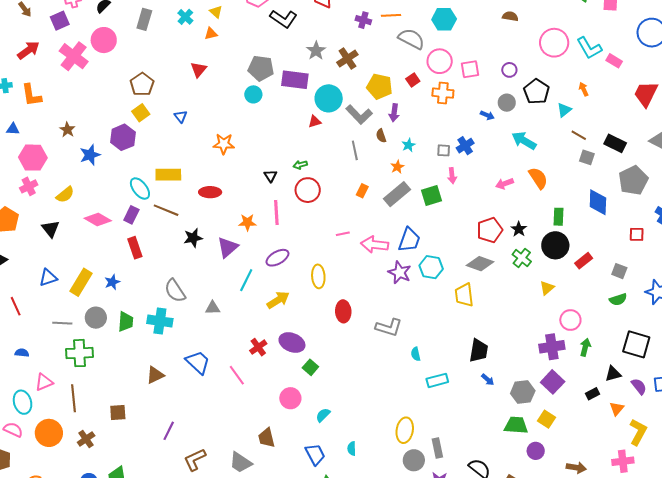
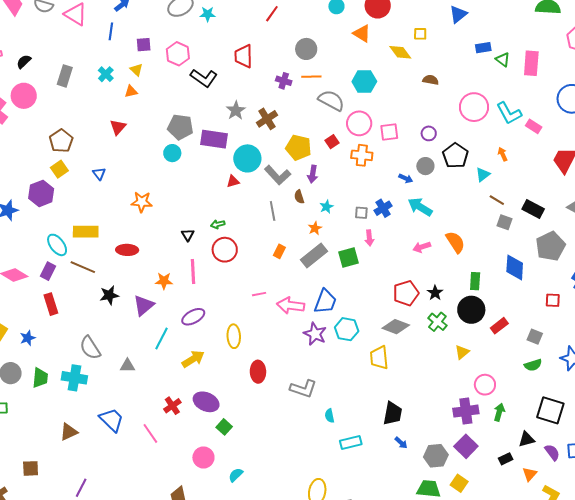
cyan arrow: (524, 141) -> (420, 207), moved

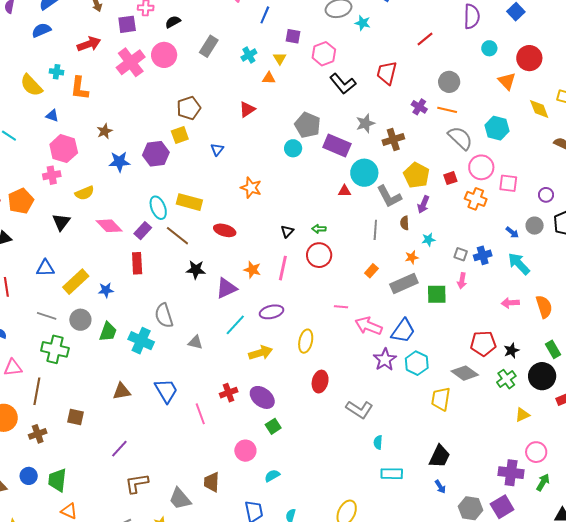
green rectangle: (475, 281) -> (553, 349), turned -48

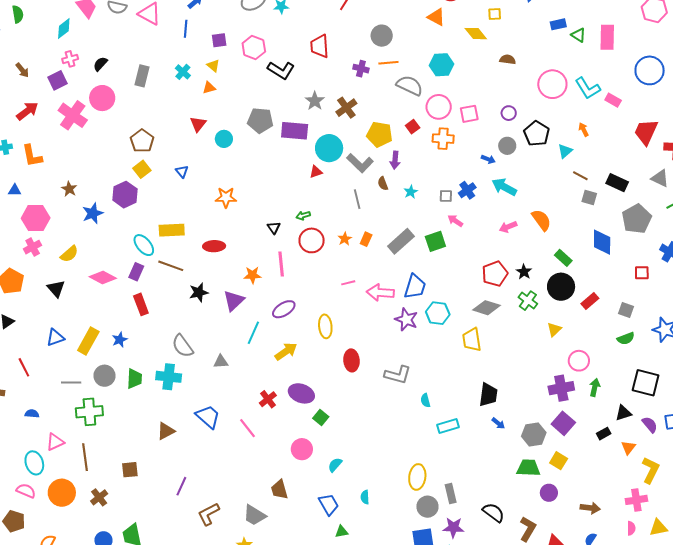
cyan circle: (293, 148) -> (224, 139), moved
orange star: (412, 257) -> (345, 239), moved
pink arrow: (462, 281) -> (455, 221), turned 133

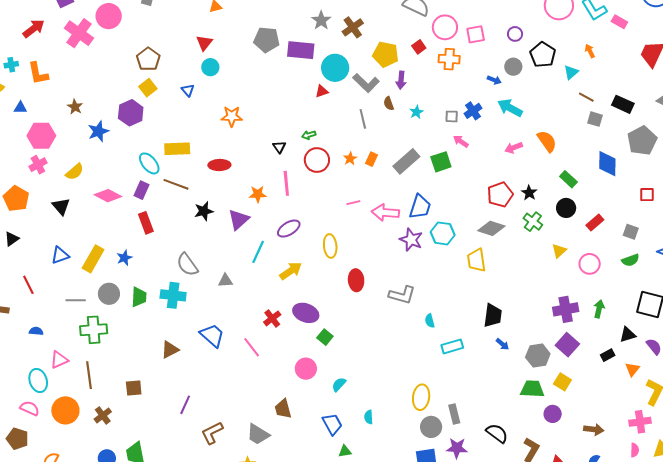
cyan circle: (224, 139) -> (210, 67), moved
black circle: (561, 287) -> (566, 208), size x0.7
pink circle: (579, 361) -> (590, 264), moved

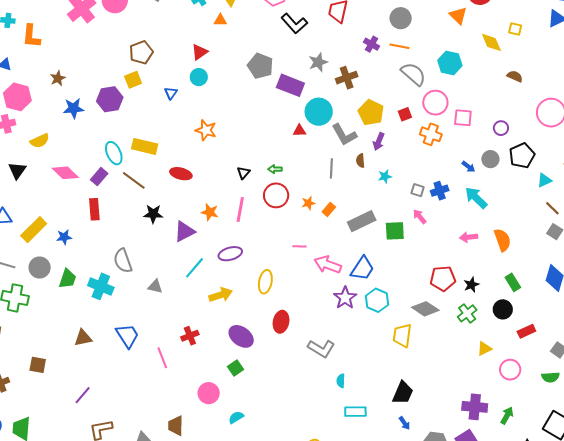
purple ellipse: (306, 313) -> (241, 336), moved

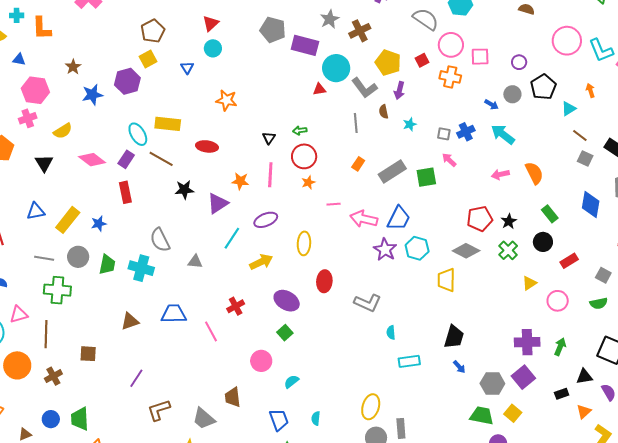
orange star: (308, 203) -> (308, 182), moved
blue trapezoid: (127, 336) -> (174, 314), turned -52

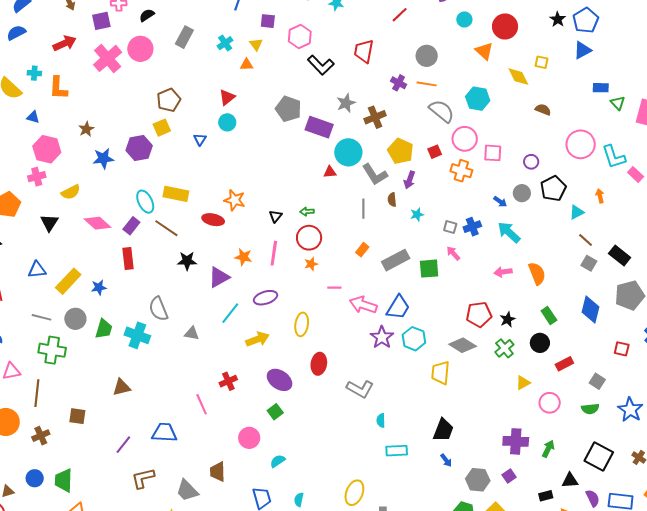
orange star: (226, 100) -> (235, 200), moved
blue trapezoid: (174, 314) -> (164, 433), moved
purple square: (523, 377) -> (509, 476), size x0.6

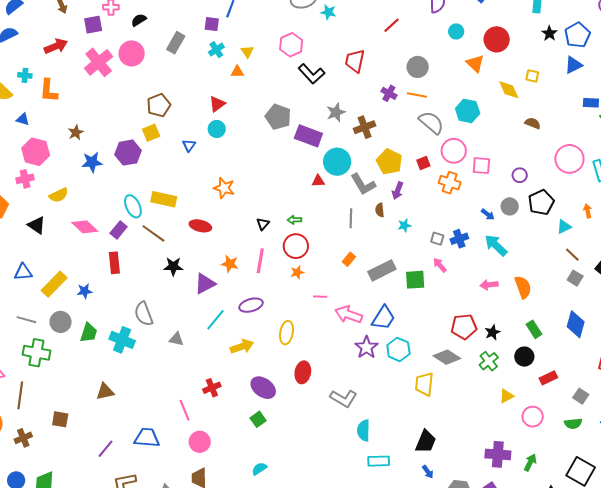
purple square: (268, 21) -> (212, 24), moved
orange star: (235, 200) -> (224, 188), moved
black triangle: (49, 223) -> (37, 225), turned -30
cyan semicircle: (381, 420) -> (363, 430), size x1.5
pink circle: (249, 438) -> (200, 442), moved

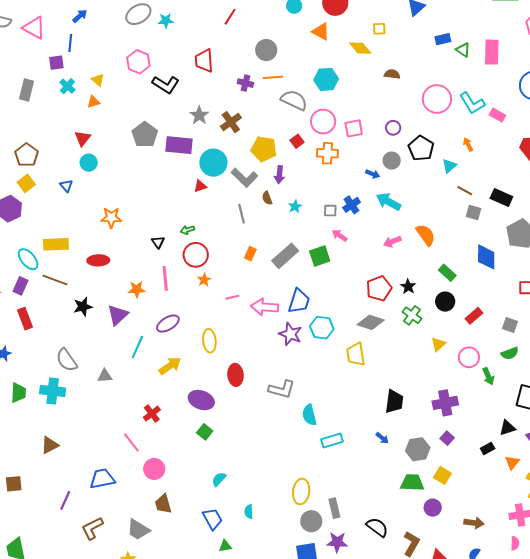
gray pentagon: (278, 117) -> (145, 135), turned 30
black trapezoid: (426, 441) -> (394, 402), moved
green arrow: (530, 463) -> (488, 376), moved, turned 144

